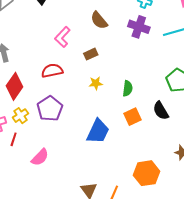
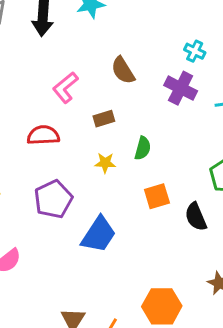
green semicircle: (128, 88) -> (143, 148), moved
purple pentagon: (50, 109) -> (53, 199), moved
orange square: (133, 117) -> (157, 196), moved

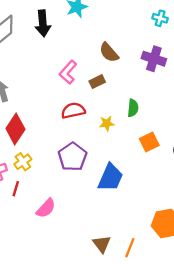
cyan cross: (195, 51) -> (160, 18), moved
brown rectangle: (104, 119) -> (97, 82), moved
red semicircle: (43, 135) -> (73, 111), moved

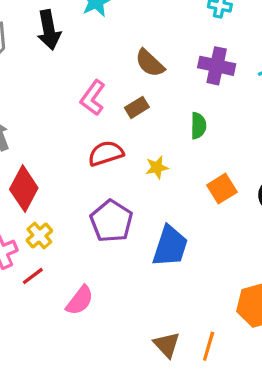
green semicircle: (133, 108) -> (198, 126), moved
red line: (16, 189) -> (33, 276), turned 42

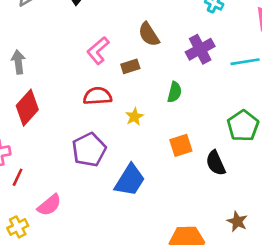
purple cross: (217, 66) -> (200, 49), turned 36
yellow star: (157, 167) -> (134, 117), turned -30
yellow cross: (39, 236) -> (18, 227), moved
red line: (33, 276) -> (18, 177), turned -42

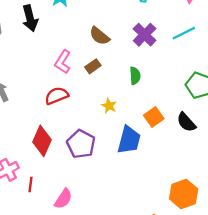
red semicircle: (97, 96) -> (57, 96), moved
red diamond: (27, 108) -> (42, 141), moved
blue trapezoid: (130, 180) -> (129, 140), moved

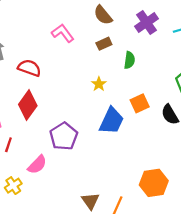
pink L-shape: (63, 62) -> (63, 33), turned 100
brown rectangle: (93, 66) -> (104, 44), moved
red semicircle: (57, 96) -> (29, 68), moved, turned 30
purple pentagon: (81, 144) -> (64, 136), moved

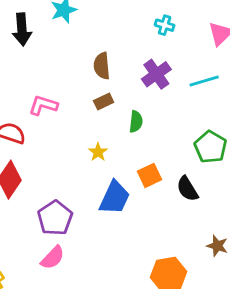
brown semicircle: (103, 15) -> (102, 66), turned 35
pink L-shape: (63, 33) -> (43, 105), moved, turned -35
pink semicircle: (37, 165) -> (53, 258), moved

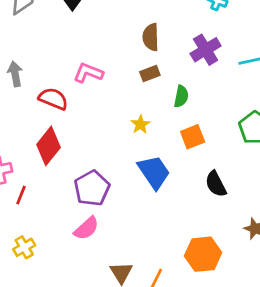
orange square: (149, 175) -> (193, 137), moved
black semicircle: (187, 189) -> (216, 184), moved
blue trapezoid: (115, 198) -> (154, 172), turned -63

